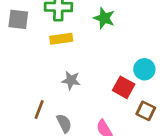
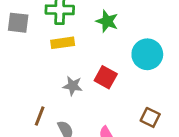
cyan circle: (144, 69) -> (147, 54), moved, size x1.4
red square: (124, 87) -> (106, 77), moved

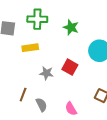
yellow rectangle: (63, 43) -> (30, 48), moved

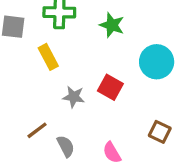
yellow rectangle: (30, 48) -> (48, 57), turned 70
brown line: (23, 95) -> (37, 130), turned 32

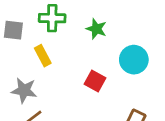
gray star: (74, 97) -> (24, 90), moved, size x1.4

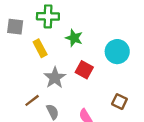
green star: (96, 29) -> (74, 38), moved
gray star: (24, 90) -> (55, 78), moved, turned 30

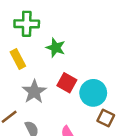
cyan circle: (117, 52) -> (93, 93), moved

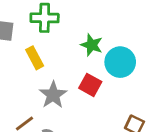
green star: (56, 48) -> (92, 45), moved
cyan circle: (93, 93) -> (120, 62), moved

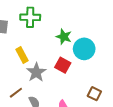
yellow rectangle: (35, 58) -> (22, 55), moved

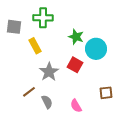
yellow rectangle: (22, 55) -> (35, 46), moved
brown square: (94, 94) -> (106, 93), turned -32

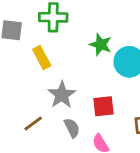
red square: (75, 65) -> (103, 106), moved, turned -35
gray semicircle: (47, 102) -> (72, 128), moved

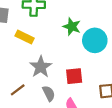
yellow rectangle: (42, 57) -> (25, 37), turned -36

